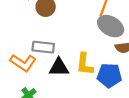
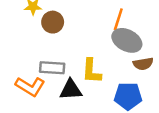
yellow L-shape: (85, 64) -> (91, 71), moved

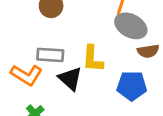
black triangle: (71, 90) -> (70, 79), turned 45

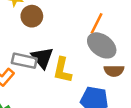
black triangle: (70, 79) -> (42, 58), moved

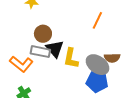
brown circle: (32, 16) -> (43, 34), moved
gray ellipse: (102, 45) -> (98, 65), moved

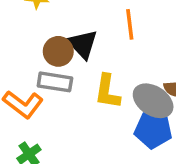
orange line: (97, 20) -> (130, 24), moved, turned -30
black triangle: (55, 49) -> (83, 44), moved

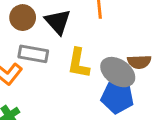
brown circle: (58, 51) -> (23, 18), moved

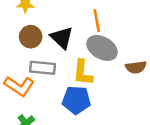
gray ellipse: (118, 72) -> (102, 48), moved
blue pentagon: (117, 97) -> (76, 100), moved

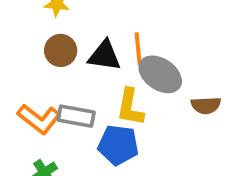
orange line: (97, 21) -> (138, 49), moved
black triangle: (62, 38) -> (104, 56), turned -40
gray rectangle: (42, 68) -> (76, 116), moved

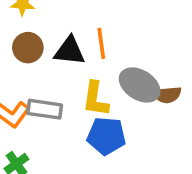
gray ellipse: (160, 74) -> (140, 85), moved
blue pentagon: (118, 145) -> (106, 136), moved

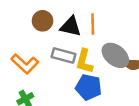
gray rectangle: (45, 109) -> (63, 56), moved

